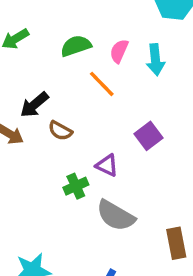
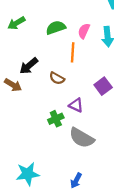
orange line: (102, 84) -> (73, 52), turned 48
brown semicircle: (60, 131) -> (57, 78), moved

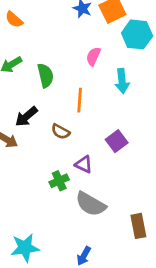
green semicircle: (56, 28) -> (45, 75), moved, turned 96
pink semicircle: (84, 31) -> (93, 56), moved

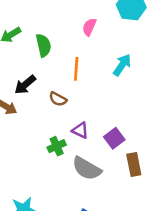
cyan arrow: (122, 81) -> (122, 65), moved, turned -140
purple square: (117, 141) -> (114, 138), moved
brown rectangle: (138, 226) -> (134, 165), moved

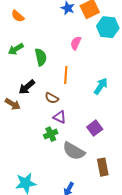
cyan arrow: (122, 65) -> (101, 86), moved
purple triangle: (80, 130) -> (60, 117), moved
brown rectangle: (134, 165) -> (103, 167), moved

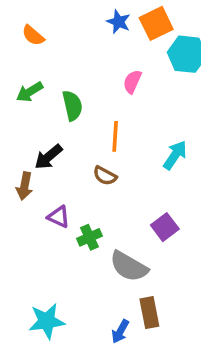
brown semicircle: (52, 98) -> (105, 176), moved
brown arrow: (13, 104) -> (24, 186), turned 70
purple triangle: (60, 117) -> (59, 217), moved
brown rectangle: (103, 167) -> (149, 313), moved

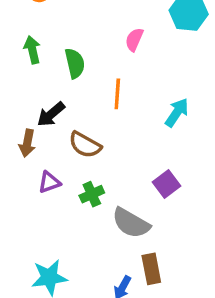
green arrow: (30, 92) -> (32, 50), turned 108
brown semicircle: (105, 176) -> (85, 145), moved, size x1.4
purple triangle: (59, 217) -> (49, 182), moved, turned -45

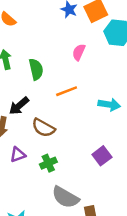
orange line: (117, 94) -> (67, 91), turned 65
cyan arrow: (177, 113) -> (109, 105), turned 65
gray semicircle: (131, 223) -> (65, 197), moved

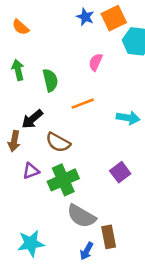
green cross: (48, 163) -> (63, 180), size x1.6

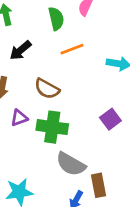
green semicircle: (50, 80) -> (56, 19), moved
black arrow: (32, 119) -> (20, 50), moved
green cross: (63, 180) -> (52, 127), turned 32

